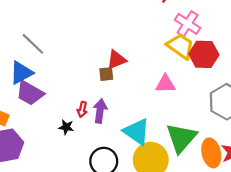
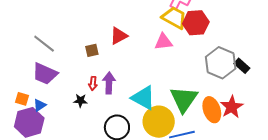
gray line: (33, 44) -> (44, 44), moved
blue triangle: (21, 73) -> (40, 105), moved, size x0.6
brown square: (106, 74) -> (92, 50), moved
pink triangle: (165, 84) -> (163, 42), moved

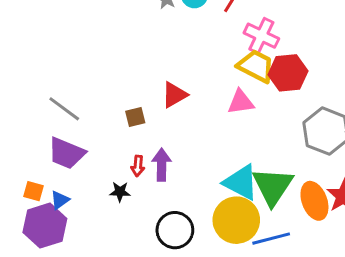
cyan triangle: (143, 98) -> (241, 182), moved

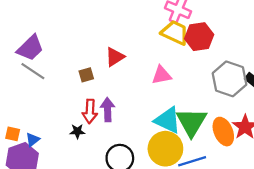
pink triangle: (241, 102) -> (162, 75), moved
purple trapezoid: (66, 153) -> (30, 48), moved, turned -64
red arrow: (138, 166) -> (90, 111), size x1.5

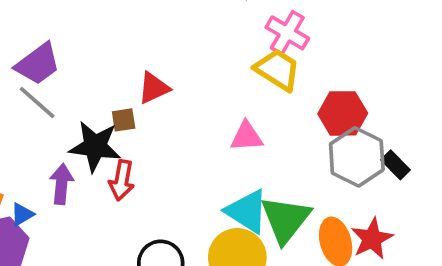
red hexagon: (199, 37) -> (343, 113), moved
red triangle: (115, 57) -> (154, 88), moved
purple arrow: (108, 110) -> (61, 184), moved
black star: (77, 131) -> (95, 146), moved, size x2.0

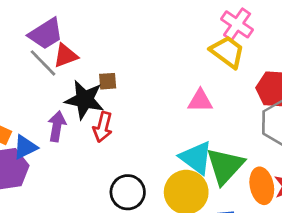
red triangle: (154, 88) -> (66, 56), moved
blue triangle: (22, 214) -> (25, 147), size x1.4

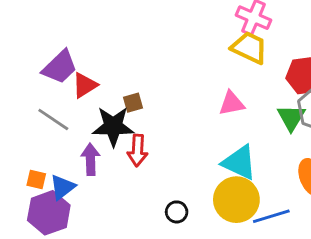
gray line: (43, 63) -> (53, 120), moved
green triangle: (225, 166) -> (291, 118), moved, size x0.7
black circle: (128, 192) -> (177, 212), size x0.6

